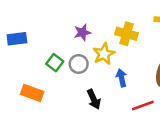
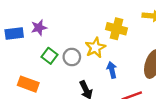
purple star: (82, 32) -> (39, 28), moved

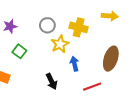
gray circle: (72, 57) -> (47, 25), moved

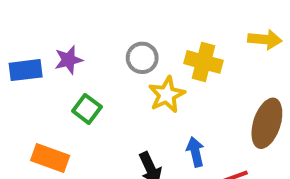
blue arrow: (74, 64) -> (195, 152), moved

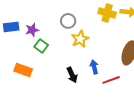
purple star: (69, 60) -> (32, 30), moved
yellow cross: (204, 62) -> (107, 13), moved

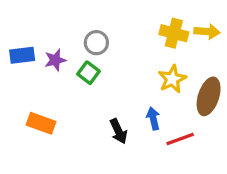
gray circle: (68, 21) -> (96, 43), moved
yellow star: (80, 39) -> (172, 79), moved
green square: (41, 46) -> (88, 73), moved

